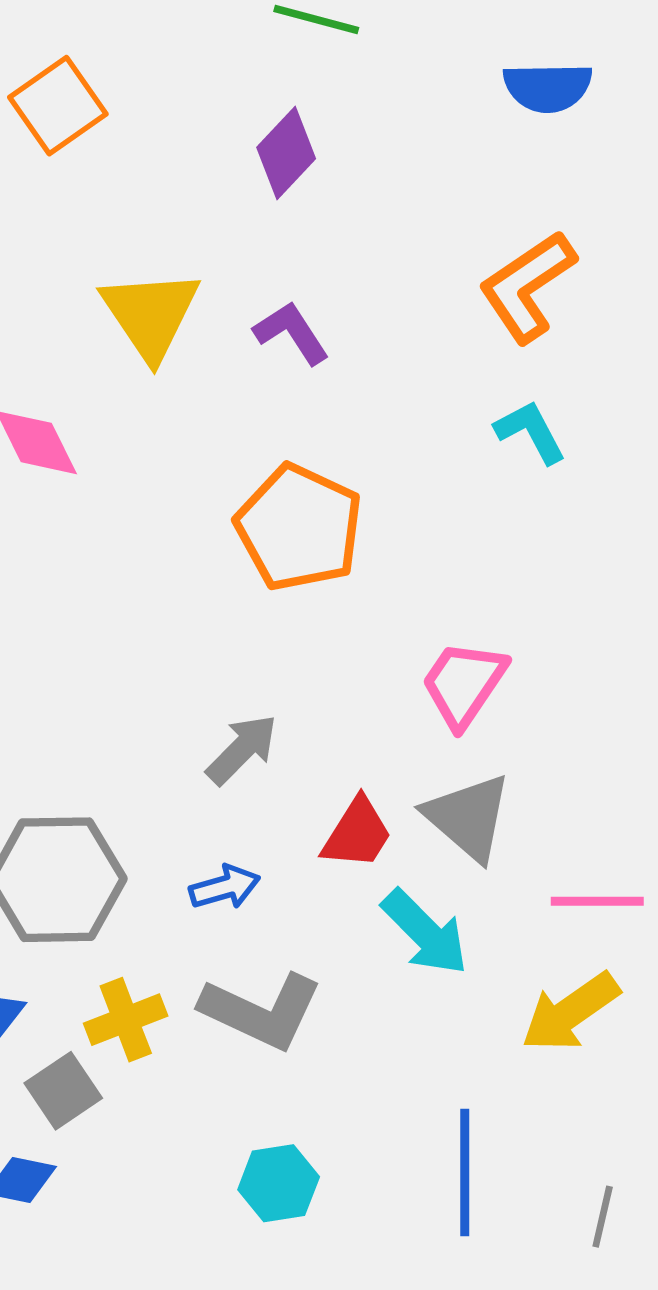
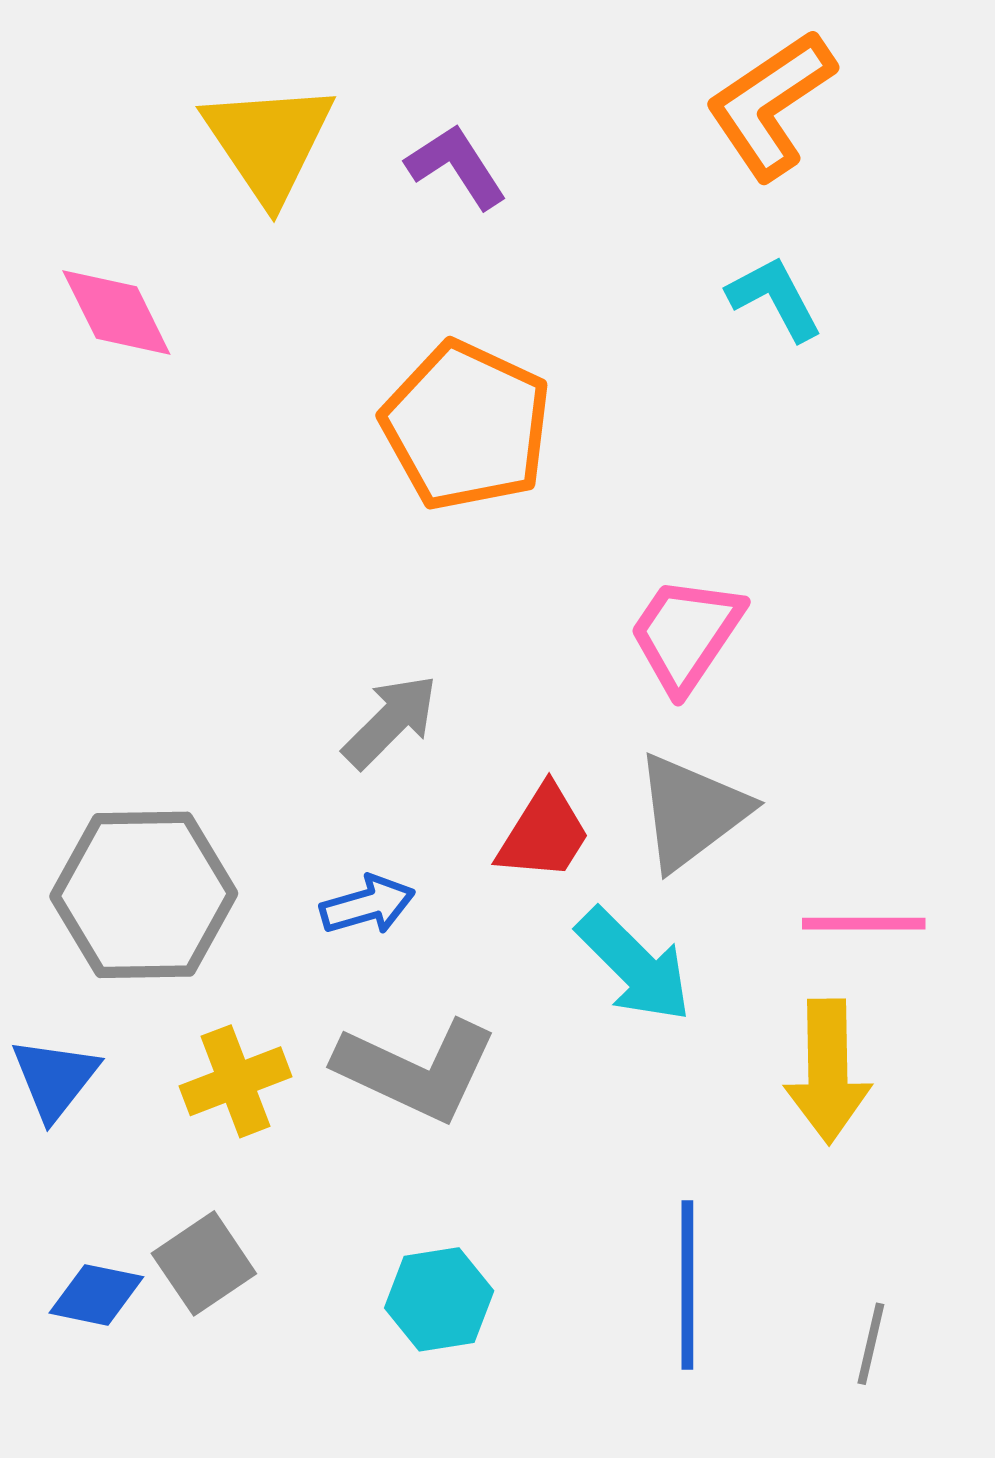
gray triangle: (468, 817) -> (692, 812), turned 42
yellow arrow: (570, 1012) -> (828, 1071), turned -56
gray square: (63, 1091) -> (204, 1263), moved

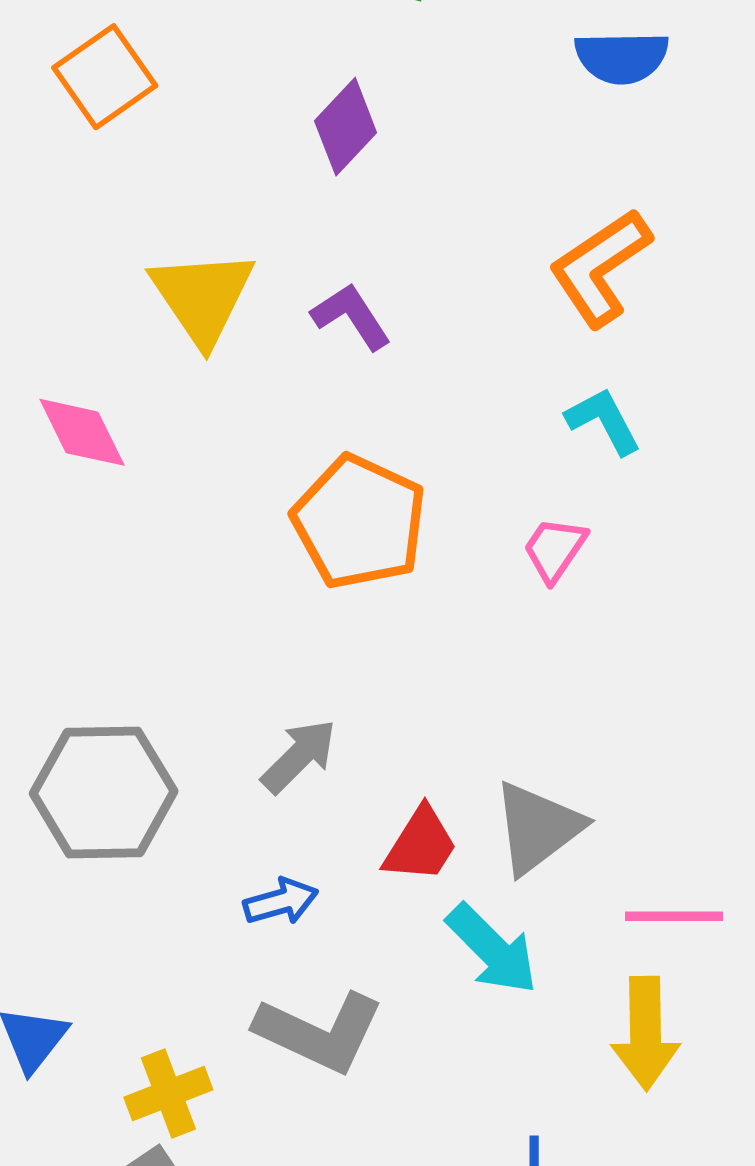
pink trapezoid: (686, 634) -> (555, 549), moved, size x0.7
gray hexagon: (144, 895) -> (104, 792), moved
yellow cross: (236, 1081) -> (168, 1093), moved

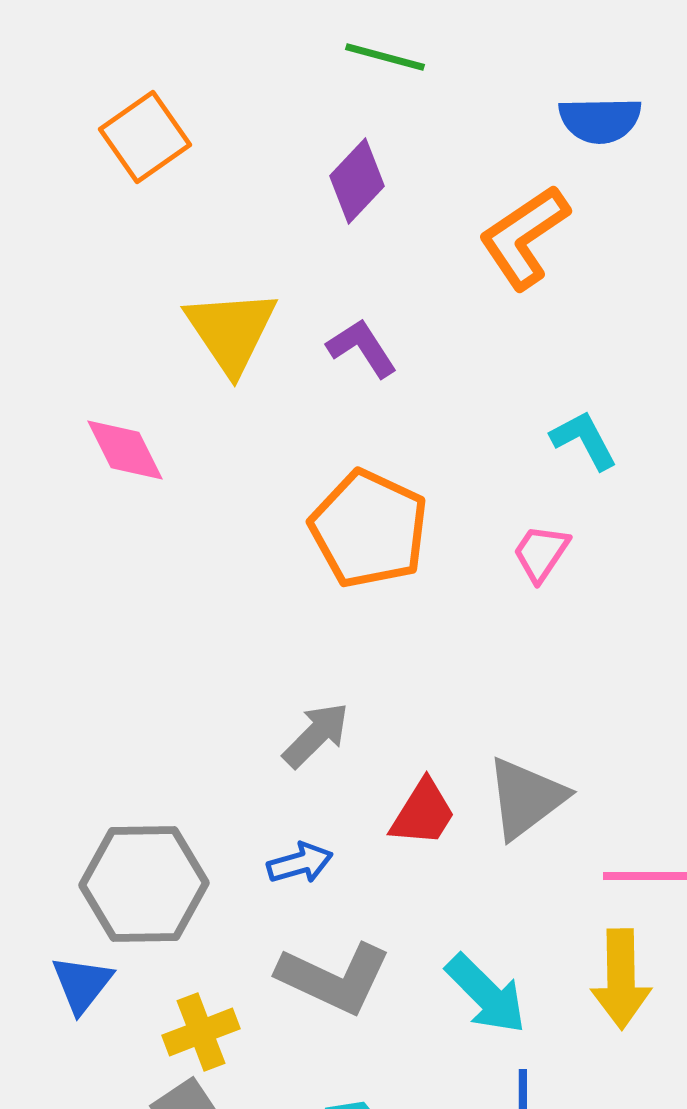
orange L-shape: (600, 268) -> (524, 237), moved
gray hexagon: (104, 792) -> (144, 884), moved
cyan arrow: (492, 949) -> (486, 994), moved

